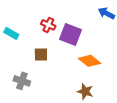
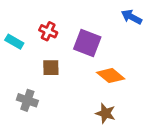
red cross: (48, 25) -> (48, 31), moved

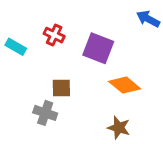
brown square: (51, 68) -> (61, 88), moved
gray cross: (27, 100) -> (45, 113), moved

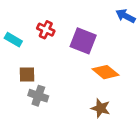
brown square: (61, 88) -> (27, 75), moved

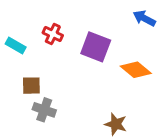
orange diamond: (106, 72) -> (136, 70), moved

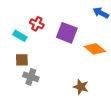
cyan rectangle: (16, 45) -> (20, 36), moved

